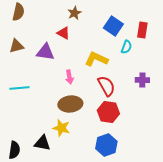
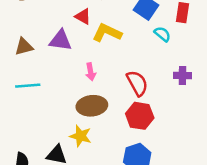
brown triangle: (16, 46) -> (24, 47), moved
cyan semicircle: (126, 47) -> (162, 34), turned -72
yellow L-shape: (96, 59) -> (107, 33), moved

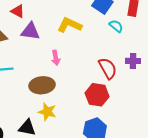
red triangle: (83, 16) -> (18, 11), moved
red semicircle: (137, 83) -> (108, 68), moved
brown ellipse: (92, 106) -> (42, 85), moved

